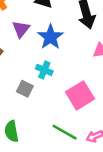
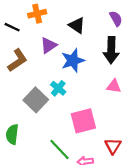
gray square: (25, 89) -> (36, 100), size x1.5

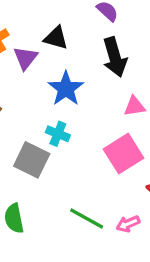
purple triangle: (49, 45) -> (25, 58), moved
pink square: (83, 121) -> (123, 154), moved

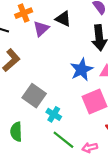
blue star: (66, 89) -> (81, 70), moved
cyan cross: (58, 134) -> (54, 114), moved

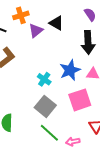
gray square: (34, 96) -> (45, 106), moved
cyan cross: (54, 114) -> (44, 79), moved

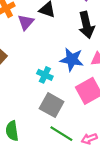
blue star: (70, 70) -> (72, 60), turned -30

